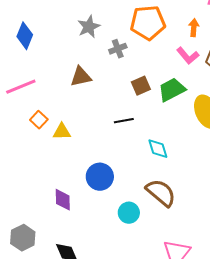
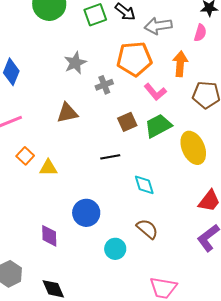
orange arrow: (194, 28) -> (180, 64), size x1.4
pink L-shape: (188, 56) -> (155, 92), moved
brown semicircle: (161, 193) -> (147, 229), size x0.7

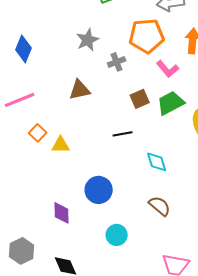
cyan circle: (115, 249) -> (117, 235), moved

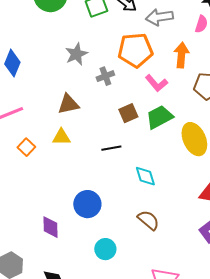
yellow triangle: (61, 145) -> (61, 137), moved

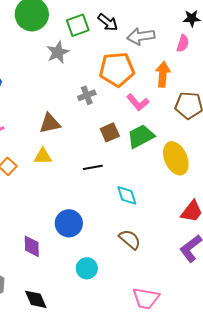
gray star: (76, 54) -> (58, 52), moved

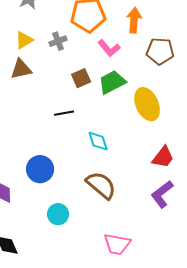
yellow triangle: (43, 156) -> (24, 40), moved, turned -30
brown semicircle: (130, 239) -> (101, 185), size x1.4

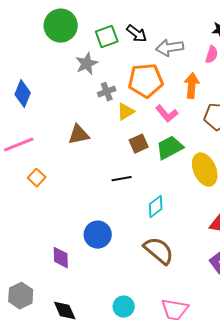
yellow triangle: (24, 40) -> (126, 112), moved
gray cross: (58, 41) -> (107, 92), moved
cyan diamond: (98, 141) -> (156, 207), turned 70
cyan circle: (58, 214) -> (124, 307), moved

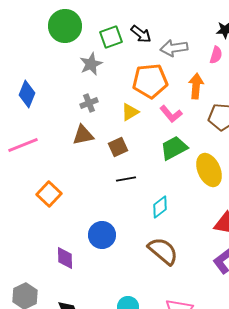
gray cross: (107, 92) -> (89, 103), moved
brown square: (139, 144) -> (118, 147), moved
orange square: (37, 178) -> (49, 194), moved, size x1.4

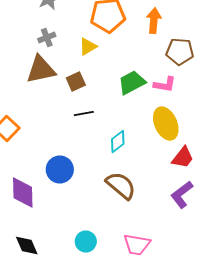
pink L-shape: (171, 114) -> (165, 84), moved, turned -40
brown triangle: (83, 135) -> (41, 70), size x1.4
yellow ellipse: (209, 170) -> (166, 124), moved
purple diamond: (65, 258) -> (23, 192), size x1.4

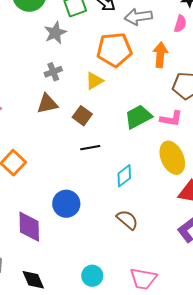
brown triangle: (41, 70) -> (47, 104), size x0.7
brown square: (76, 82) -> (82, 116), turned -30
brown semicircle: (121, 186) -> (127, 220), size x0.7

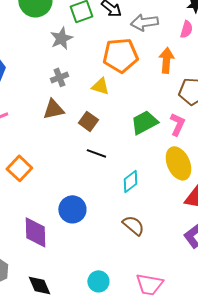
yellow triangle: (94, 81) -> (100, 86), turned 48
pink L-shape: (171, 119) -> (177, 124), turned -75
black line: (90, 148) -> (96, 153), turned 30

